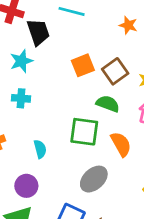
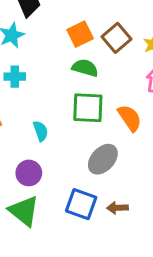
green semicircle: (108, 104) -> (85, 68), moved

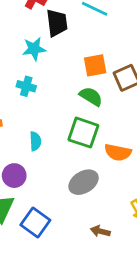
orange semicircle: (130, 118) -> (118, 152), turned 120
blue square: (81, 204) -> (35, 222), moved
brown arrow: (117, 208) -> (100, 231), moved

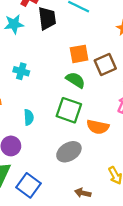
cyan star: (34, 49) -> (14, 24), moved

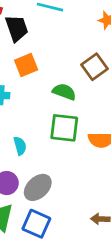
orange square: (79, 54) -> (26, 65), moved
gray ellipse: (69, 152) -> (38, 187), moved

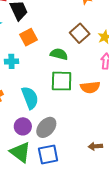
cyan semicircle: (20, 146) -> (30, 98), size x1.6
blue square: (36, 224) -> (48, 155), turned -30

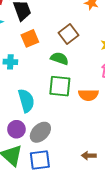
brown square: (80, 33) -> (69, 34), moved

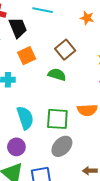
green square: (60, 86) -> (57, 119), moved
gray ellipse: (40, 132) -> (62, 146), moved

